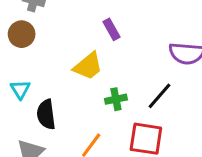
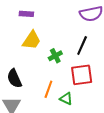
purple rectangle: (111, 29) -> (26, 14), moved, turned -40

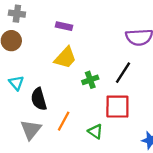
orange line: (48, 89) -> (64, 121), moved

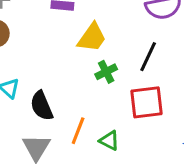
yellow trapezoid: (65, 58) -> (92, 38), moved
green triangle: (95, 131) -> (109, 141), moved

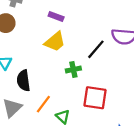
yellow trapezoid: (92, 38) -> (55, 42), moved
black line: (148, 57) -> (96, 49), moved

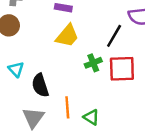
red square: (95, 98) -> (122, 69), moved
orange line: (43, 104) -> (67, 107), turned -30

